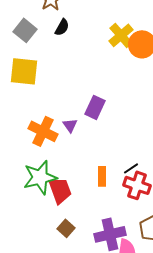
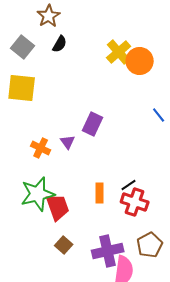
orange cross: (43, 131) -> (41, 148), size x0.7

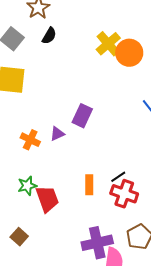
purple triangle: (68, 142) -> (57, 134), turned 42
green star: (38, 194) -> (27, 186), size x0.6
brown square: (64, 245) -> (19, 237), moved

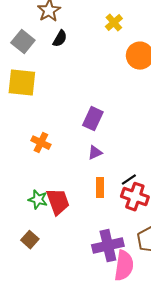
yellow cross: (108, 44) -> (114, 23), moved, size x0.7
purple triangle: (57, 134) -> (95, 153), moved
green star: (27, 186) -> (38, 200), moved, turned 30

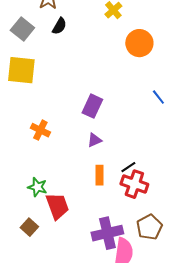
red trapezoid: (58, 202) -> (57, 206), moved

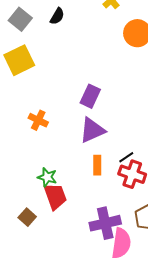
yellow square: (21, 70) -> (19, 60), turned -32
purple triangle: (94, 140) -> (92, 130), size x1.8
green star: (37, 187) -> (47, 177), moved

